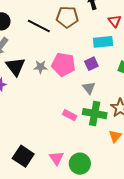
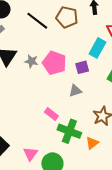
cyan rectangle: (103, 42) -> (97, 48), turned -66
gray triangle: (89, 88) -> (75, 91), turned 40
green cross: (95, 114) -> (69, 131), moved

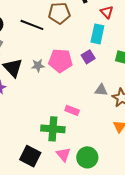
gray triangle: (75, 91) -> (101, 90), moved, turned 40
green cross: (69, 131) -> (53, 129), moved

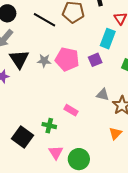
green cross: (53, 129) -> (49, 126), size x0.6
black square: (30, 156) -> (22, 137), moved

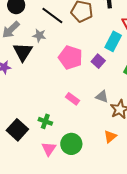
purple square: (95, 60) -> (98, 61), turned -32
gray star: (44, 61) -> (39, 35), moved
pink rectangle: (71, 110) -> (73, 99), moved
green circle: (79, 159) -> (71, 144), moved

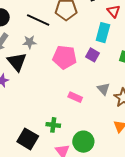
gray triangle: (102, 97) -> (103, 89), turned 40

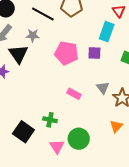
purple square: (92, 55) -> (94, 53), turned -32

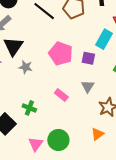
gray star: (33, 35) -> (26, 67), moved
gray triangle: (103, 88) -> (88, 86), moved
green cross: (50, 120) -> (29, 108), moved

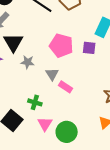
gray triangle: (88, 86) -> (52, 74), moved
pink triangle: (36, 144) -> (45, 124), moved

